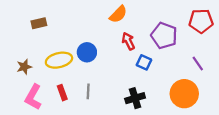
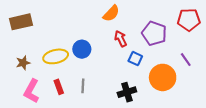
brown rectangle: (39, 23) -> (21, 22), moved, size x1.5
orange circle: (184, 94) -> (163, 77), moved

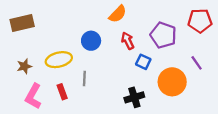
blue circle: (82, 49) -> (91, 41), moved
gray line: (83, 86) -> (84, 78), moved

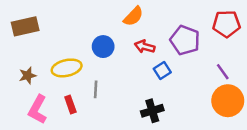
red arrow: (128, 41) -> (145, 47), turned -49
blue square: (143, 62) -> (162, 70), turned 32
orange circle: (172, 82) -> (228, 101), moved

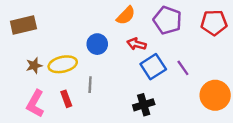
purple pentagon: (185, 40) -> (167, 20), moved
blue square: (162, 70) -> (153, 67), size x1.5
purple line: (223, 72) -> (183, 68), moved
brown star: (28, 76) -> (34, 65), moved

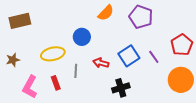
red pentagon: (214, 23) -> (182, 45), moved, turned -30
red arrow: (137, 44) -> (101, 63), moved
brown star: (34, 65) -> (13, 60), moved

